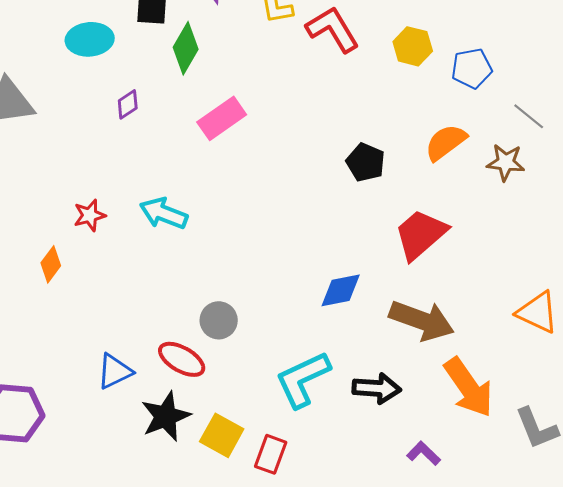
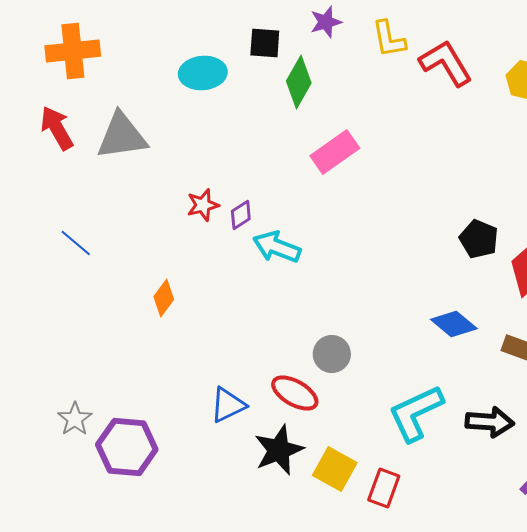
purple diamond: (128, 104) -> (241, 215), moved
black pentagon: (366, 162) -> (479, 239), moved
red star: (90, 215) -> (203, 205), moved
blue diamond: (341, 290) -> (454, 324), turned 51

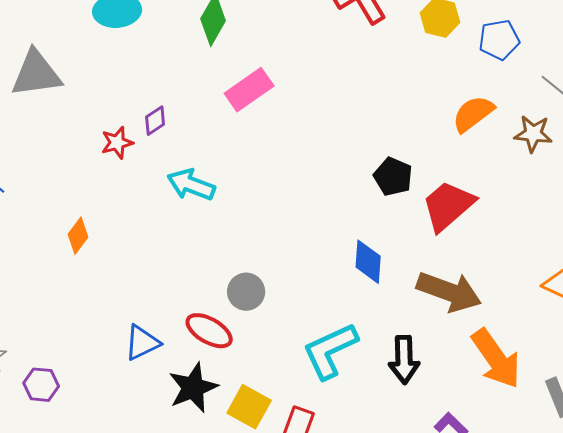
purple diamond: (241, 215) -> (155, 121), moved
blue diamond: (454, 324) -> (368, 262), turned 54
black arrow: (490, 422) -> (404, 360), turned 84
purple hexagon: (127, 447) -> (41, 385), size x0.6

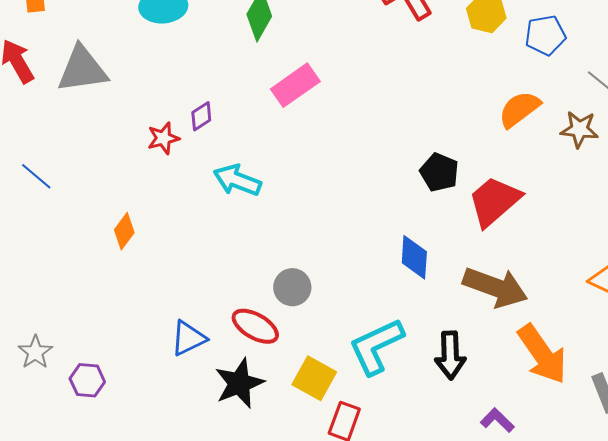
yellow square: (249, 407) -> (314, 378), moved

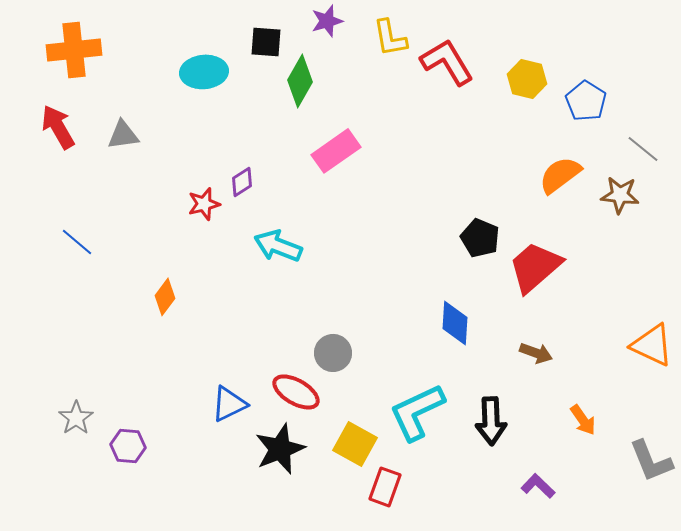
blue pentagon: (545, 35) -> (586, 101), turned -30
gray triangle: (82, 69) -> (123, 135), size x0.6
brown arrow: (495, 287) -> (536, 353), size x0.5
orange arrow: (542, 354) -> (583, 420), size x0.5

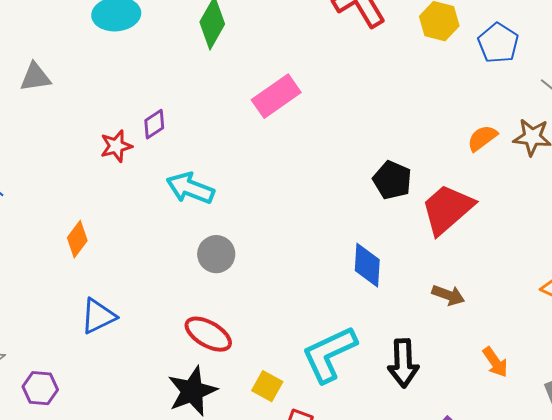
pink rectangle: (336, 151) -> (276, 96), moved
orange semicircle: (560, 175) -> (482, 138), moved, size x0.7
gray circle: (333, 353) -> (216, 254), moved
blue triangle: (229, 404) -> (98, 316), moved
yellow square: (355, 444) -> (267, 386), size x0.7

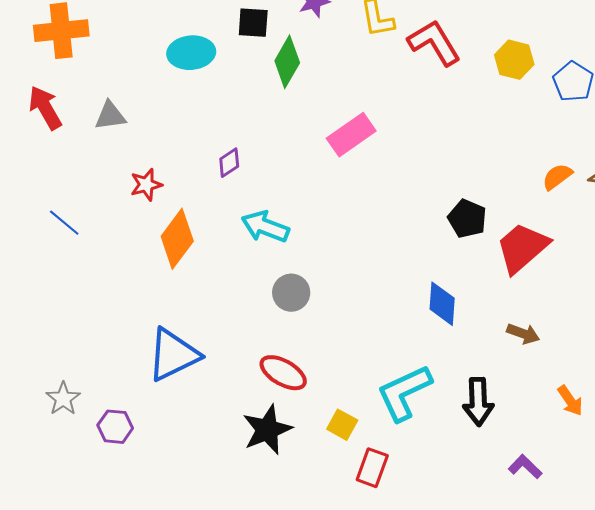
red star: (116, 146) -> (146, 185), moved
orange diamond: (77, 239) -> (177, 239), moved, size x1.6
blue triangle: (98, 316) -> (173, 355), size x1.5

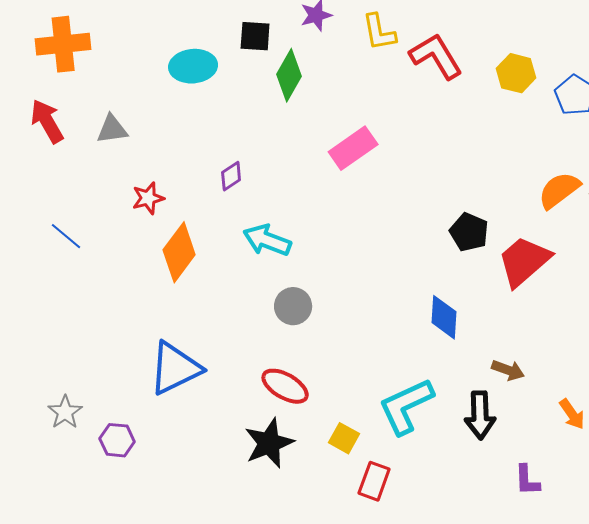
orange semicircle: (557, 177) -> (559, 190), size x1.4
brown arrow: (523, 334) -> (508, 370), moved
purple L-shape: (525, 467) -> (527, 480), turned -136

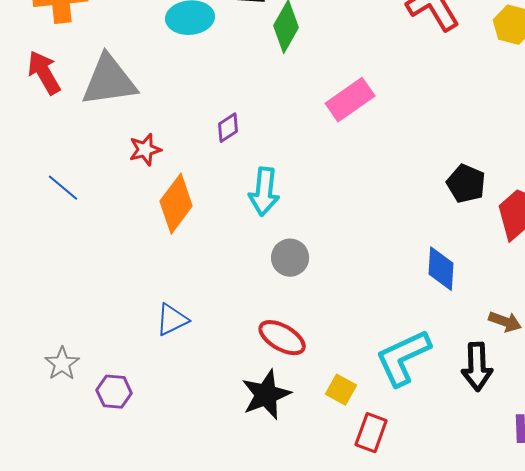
gray triangle: (112, 129) -> (109, 81), size x1.8
cyan arrow: (267, 240) -> (264, 192), turned -105
blue triangle: (175, 368) -> (172, 320), size x0.6

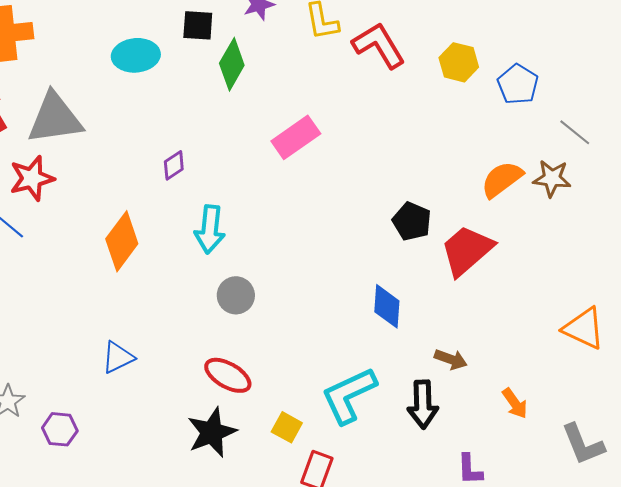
red star: (145, 150) -> (32, 178), moved, size x1.4

